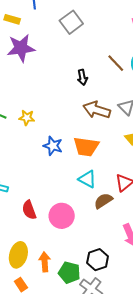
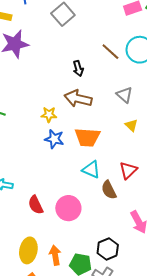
brown arrow: (97, 110) -> (78, 99), moved
yellow star: (27, 118) -> (49, 115), moved
brown semicircle: (103, 201) -> (109, 190), turned -78

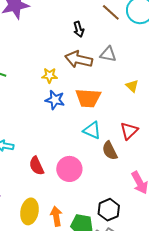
gray triangle: (124, 95) -> (108, 54), moved, turned -30

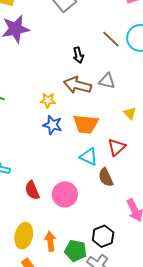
red triangle: (129, 131) -> (117, 147), moved

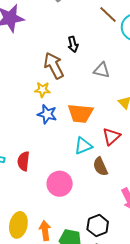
brown line: (111, 39) -> (108, 15), moved
brown arrow: (77, 85) -> (54, 66), moved, turned 48
cyan triangle: (89, 157) -> (83, 146), turned -48
red semicircle: (32, 190) -> (24, 161), moved, turned 30

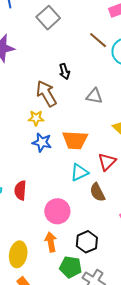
black hexagon: (98, 226) -> (87, 242), moved
orange arrow: (45, 231) -> (51, 242), moved

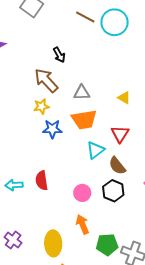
gray triangle: (94, 96) -> (82, 93), moved
pink circle: (57, 211) -> (82, 193), size x0.7
black hexagon: (87, 242) -> (113, 191), moved

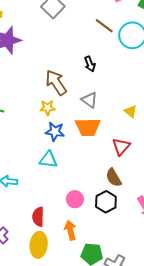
black arrow: (59, 55) -> (90, 64), moved
gray triangle: (82, 93) -> (89, 100), turned 30
cyan triangle: (95, 150) -> (48, 160), moved, turned 36
red semicircle: (42, 180) -> (38, 217), moved

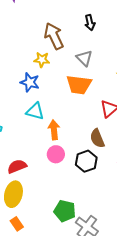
blue star: (55, 132) -> (30, 82), moved
red semicircle: (38, 217) -> (17, 166), turned 60
orange arrow: (70, 230) -> (54, 130), moved

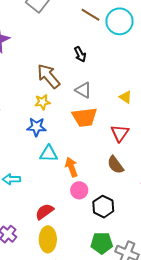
black hexagon: (86, 161) -> (103, 207), moved

